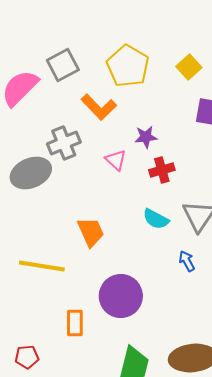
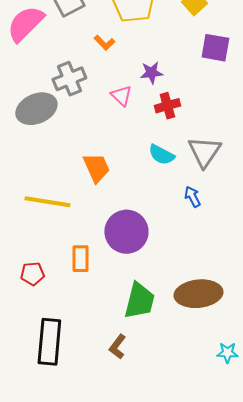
orange L-shape: (99, 107) -> (104, 43), size x0.6
red pentagon: (27, 357) -> (32, 274), moved

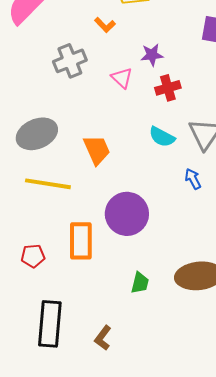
gray ellipse: (36, 109) -> (37, 134), moved
orange rectangle: (80, 259) -> (81, 241), size x1.4
green trapezoid: (139, 301) -> (140, 283), size x0.6
brown L-shape: (117, 347) -> (103, 338), moved

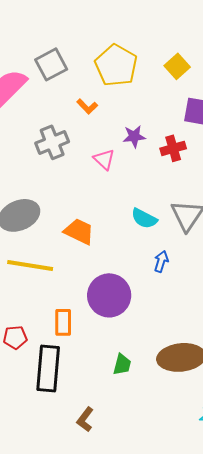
red cross: (168, 88) -> (173, 148), moved
orange trapezoid: (97, 150) -> (79, 231), turned -40
blue arrow: (193, 179) -> (161, 261), moved, turned 45
orange rectangle: (81, 241) -> (63, 322), size x0.7
black rectangle: (50, 324) -> (48, 368), moved

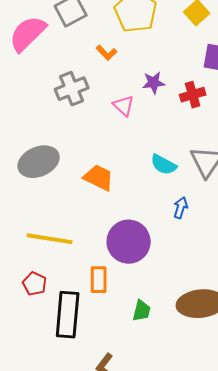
yellow line: (30, 265) -> (50, 239), moved
orange rectangle: (63, 322) -> (99, 280), moved
red pentagon: (15, 337) -> (35, 284), turned 30

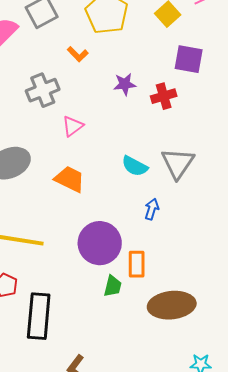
pink triangle: (124, 106) -> (73, 126), moved, turned 40
orange rectangle: (99, 280) -> (137, 264), moved
green trapezoid: (142, 311) -> (113, 286), moved

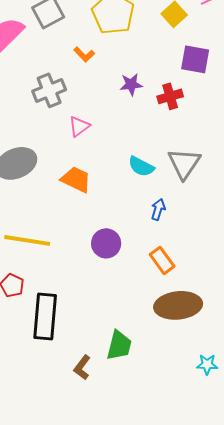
purple circle: (100, 243) -> (106, 243), size x0.7
orange rectangle: (137, 264) -> (162, 260), moved, turned -36
green trapezoid: (113, 286) -> (119, 345), moved, size x1.4

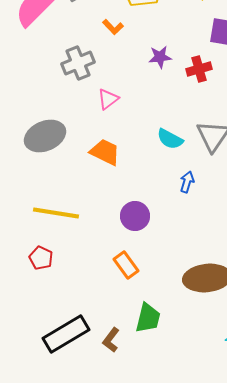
orange rectangle: (162, 260) -> (126, 265), moved
black rectangle: (45, 316) -> (66, 334), moved, turned 54

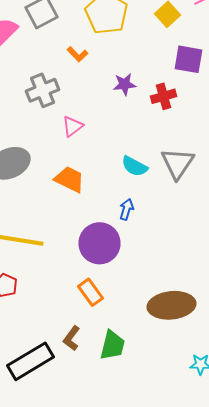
blue arrow: (187, 182) -> (126, 209), moved
purple circle: (135, 216) -> (100, 243), size x1.4
brown L-shape: (111, 340) -> (72, 338), moved

